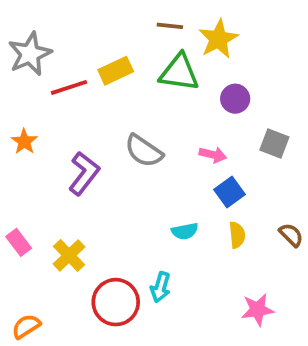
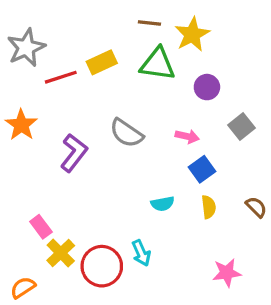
orange star: (24, 142) -> (21, 125), size x1.4
gray square: (274, 143) -> (241, 126), turned 30
pink rectangle: (19, 242) -> (41, 227), moved
yellow cross: (69, 255) -> (61, 253), moved
cyan arrow: (160, 287) -> (141, 253), turned -40

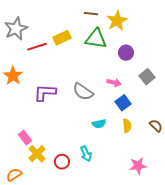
gray semicircle: (126, 133) -> (83, 92), moved
purple L-shape: (74, 153) -> (45, 93), turned -125
red circle: (102, 266) -> (62, 162), size x0.6

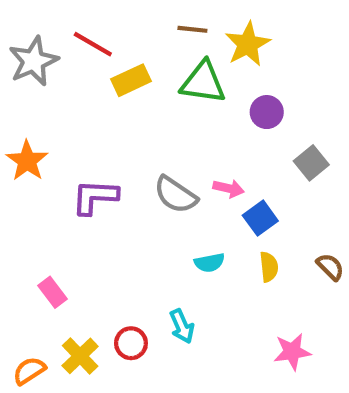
red line: (37, 47) -> (93, 44), moved, turned 48
pink arrow: (114, 83) -> (229, 188), moved
yellow cross: (37, 154) -> (80, 356), moved

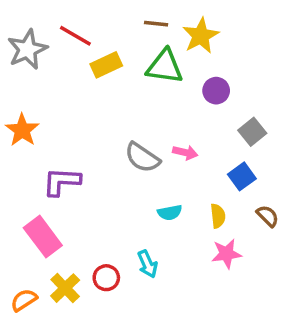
purple L-shape: (95, 197) -> (62, 182), moved
blue square: (260, 218) -> (242, 176), moved
pink rectangle: (53, 292) -> (43, 237), size x1.6
pink star: (292, 352) -> (226, 254), moved

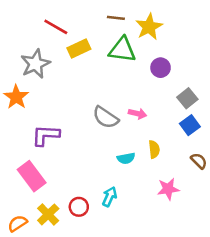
gray star: (27, 49) -> (35, 64), moved
blue square: (242, 176) -> (190, 125), moved
yellow semicircle: (218, 216) -> (154, 149), moved
cyan arrow: (147, 264) -> (109, 197), turned -132

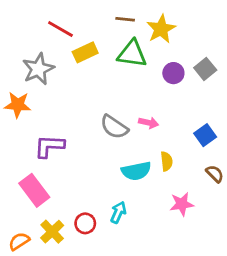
orange star: (16, 97) -> (18, 105), turned -30
gray square: (187, 98) -> (205, 69), moved
cyan semicircle: (126, 158) -> (136, 171), size x1.5

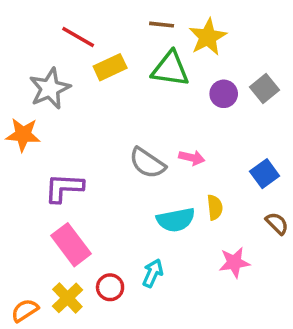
pink rectangle: (34, 190) -> (71, 245), moved

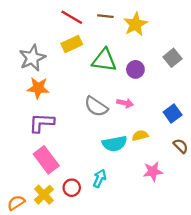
red line: (78, 37) -> (72, 17), moved
green triangle: (170, 69) -> (104, 60), moved
purple circle: (224, 94) -> (135, 69), moved
orange star: (23, 135) -> (38, 88), moved
yellow semicircle: (215, 207) -> (140, 136), turned -98

